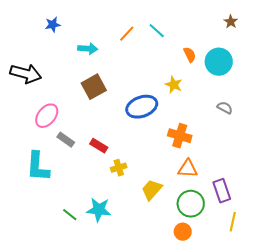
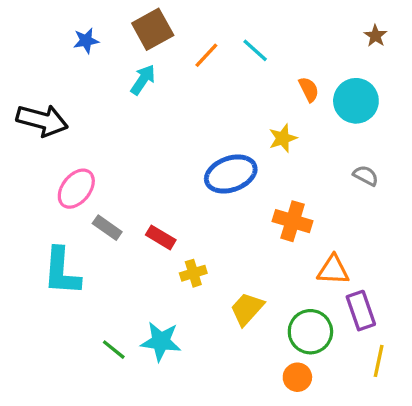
cyan arrow: (88, 49) -> (143, 80), turned -60
yellow star: (174, 85) -> (283, 138), turned 30
brown square: (94, 87) -> (153, 29), moved
orange triangle: (188, 169) -> (333, 270), moved

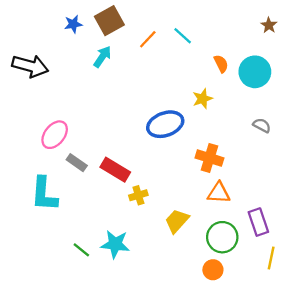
blue star: (86, 41) -> (73, 24), moved
black arrow: (42, 120) -> (30, 66), moved
red rectangle: (161, 237) -> (115, 170), size x1.4
orange triangle: (333, 270) -> (219, 193), moved

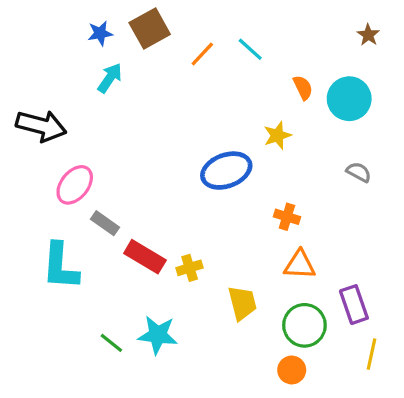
cyan arrow: (102, 57) -> (110, 78), moved
black arrow: (30, 66) -> (41, 126), moved
orange cross: (209, 158) -> (287, 217), size x0.7
red rectangle: (115, 170) -> (145, 257), moved
yellow trapezoid: (177, 221) -> (242, 303), turned 124

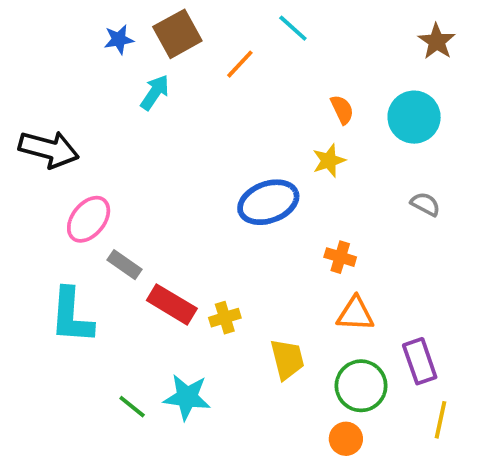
brown star: (368, 35) -> (437, 41), size x1.4
cyan line: (250, 49) -> (293, 28), moved
cyan arrow: (110, 78) -> (155, 92), moved
orange semicircle: (303, 88) -> (342, 109), moved

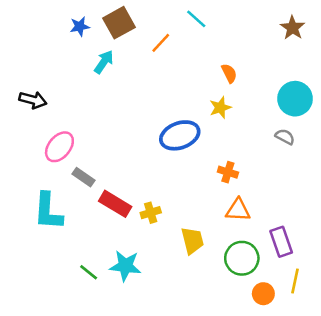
cyan circle: (414, 117) -> (295, 99), moved
black arrow: (49, 149) -> (33, 100), size x0.7
orange circle: (346, 439) -> (263, 294), moved

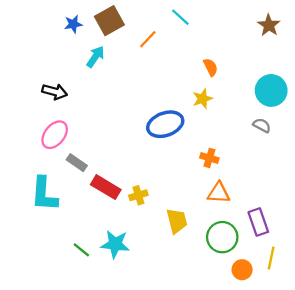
black arrow: (33, 100) -> (55, 92), moved

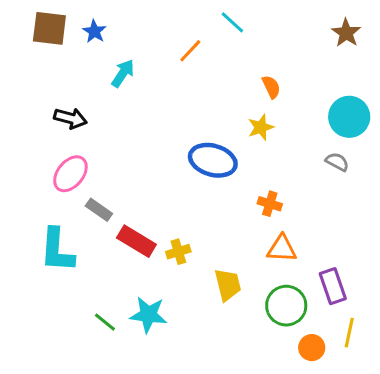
brown square: (109, 21) -> (49, 28), moved, turned 36
blue star: (73, 24) -> (94, 31), turned -30
blue ellipse: (165, 124) -> (213, 160), turned 36

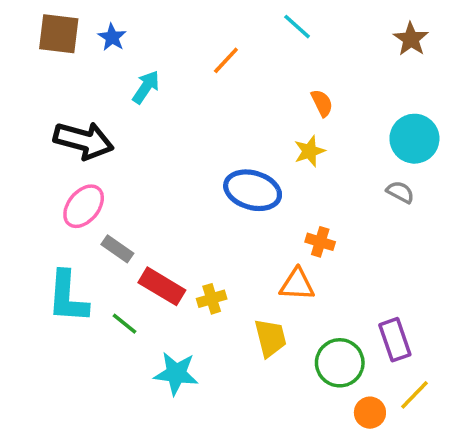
cyan line: (232, 22) -> (297, 27), moved
black arrow: (70, 118) -> (84, 140), size x1.5
orange triangle: (282, 249) -> (297, 285), moved
green line: (105, 322) -> (124, 324), moved
yellow line: (349, 333) -> (414, 395), turned 32

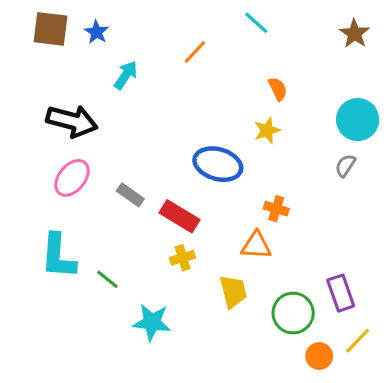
gray semicircle: (400, 192) -> (345, 166), turned -85
gray rectangle: (117, 249) -> (130, 195), moved
red rectangle: (162, 286) -> (179, 216), moved

